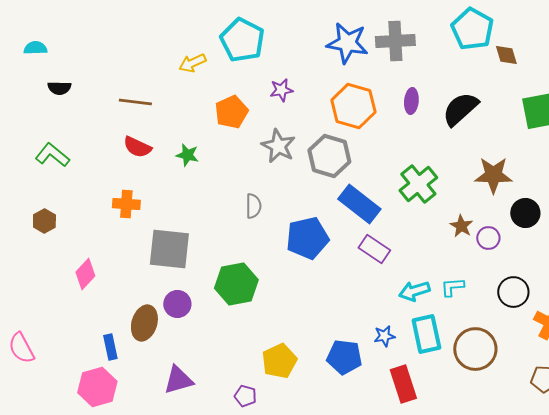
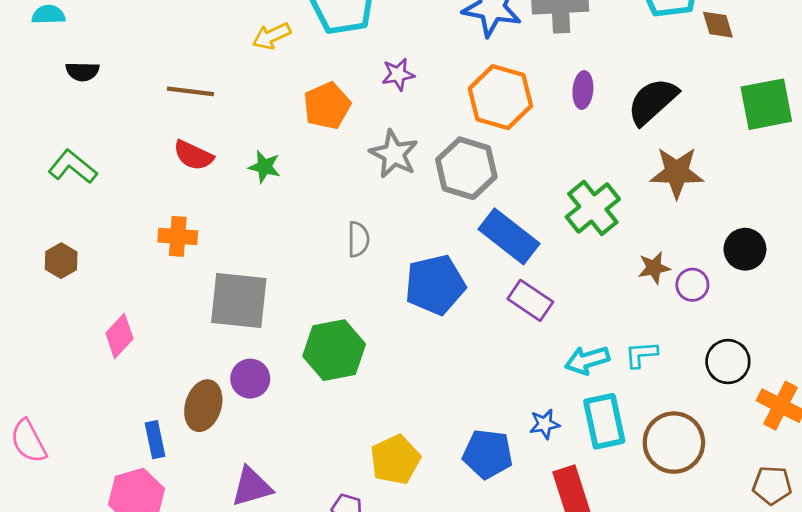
brown star: (493, 175) -> (677, 172), moved
brown star: (461, 226) -> (654, 268), turned 30

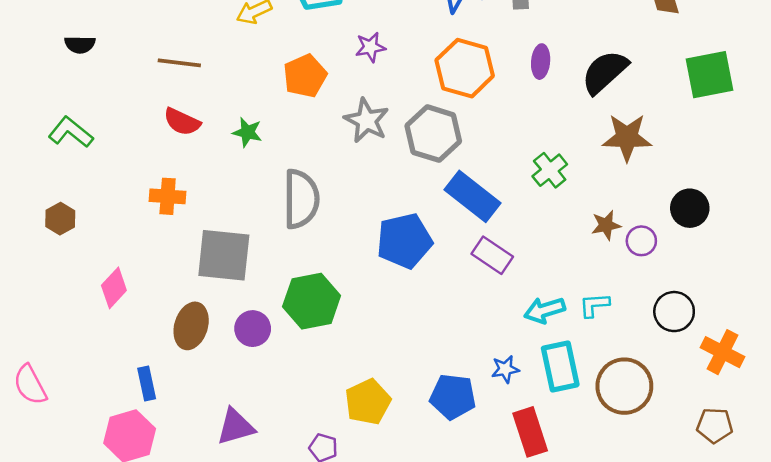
green cross: (593, 208) -> (550, 170), size x0.7
gray semicircle: (358, 239) -> (301, 199), moved, size x1.8
purple circle: (250, 379) -> (253, 329), moved
brown ellipse: (203, 406) -> (191, 326), moved

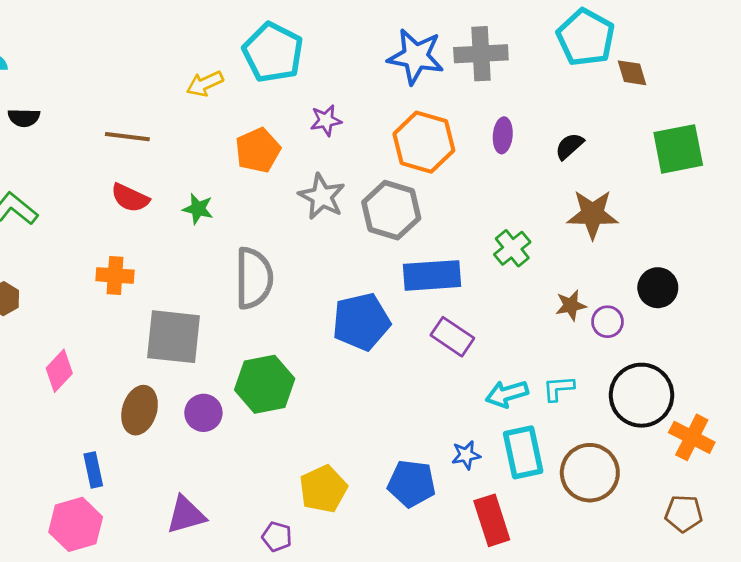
black semicircle: (605, 72) -> (569, 146), size x0.6
blue rectangle: (473, 196) -> (432, 275), turned -42
black circle: (674, 312) -> (641, 395), size x1.5

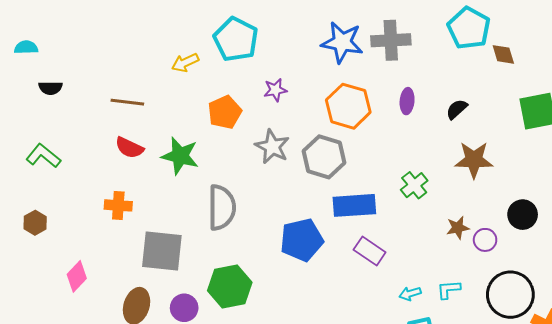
green star: (198, 209) -> (180, 156), size x1.6
cyan arrow: (507, 394) -> (410, 294), size x0.7

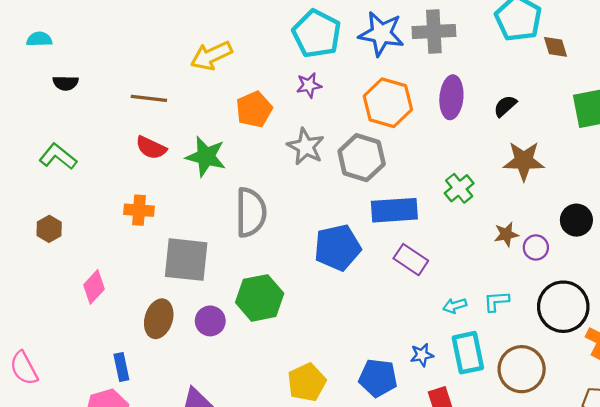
cyan pentagon: (236, 39) -> (317, 34), moved
yellow arrow: (185, 63) -> (211, 56), size x1.4
purple ellipse: (407, 101) -> (451, 97), size x1.5

